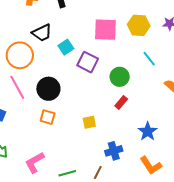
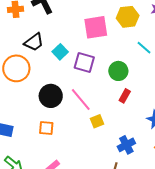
pink line: (17, 87) -> (81, 100), moved
orange square: (48, 117) -> (46, 128), moved

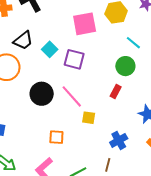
green circle: (118, 71) -> (125, 66), moved
yellow square: (97, 121) -> (89, 118), turned 32
orange square: (46, 128) -> (56, 137), moved

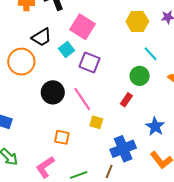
pink square: (85, 24) -> (83, 27), moved, turned 35
blue cross: (119, 140) -> (123, 149), size x1.4

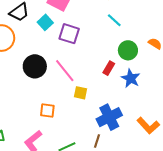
cyan line: (150, 54) -> (114, 20), moved
green circle: (140, 76) -> (128, 50), moved
blue star: (155, 126) -> (131, 78), moved

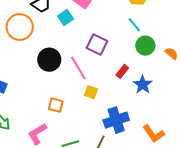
purple square: (69, 34) -> (97, 44), moved
green circle: (128, 50) -> (145, 46), moved

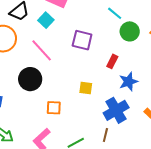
black circle: (49, 60) -> (30, 79), moved
pink line: (78, 68) -> (42, 50), moved
blue star: (143, 85) -> (128, 82), moved, turned 30

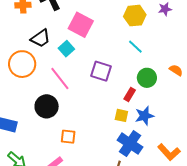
green circle: (130, 31) -> (147, 78), moved
yellow square: (86, 88) -> (121, 115), moved
blue cross: (116, 110) -> (130, 144), turned -30

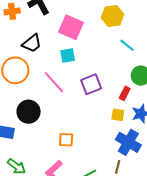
yellow hexagon: (135, 16) -> (112, 16), moved
cyan square: (66, 49) -> (68, 55), moved, turned 35
purple square: (101, 71) -> (91, 84), moved, turned -35
black circle: (47, 106) -> (29, 112), moved

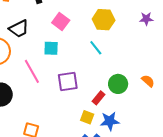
pink square: (71, 27) -> (61, 21), size x0.7
cyan line: (127, 45) -> (96, 48), moved

